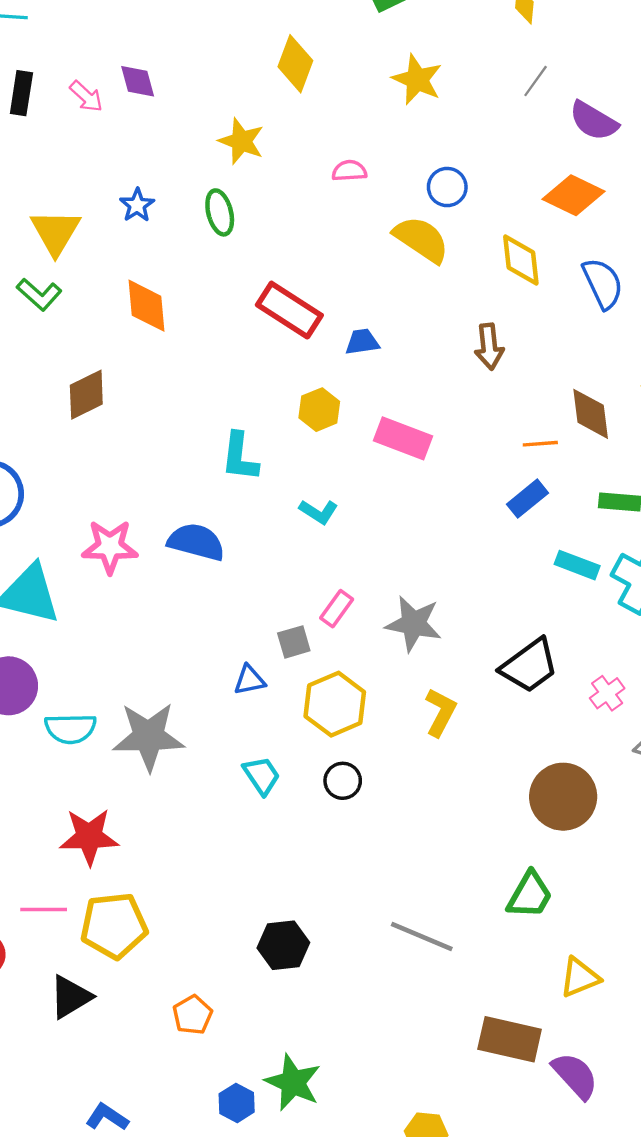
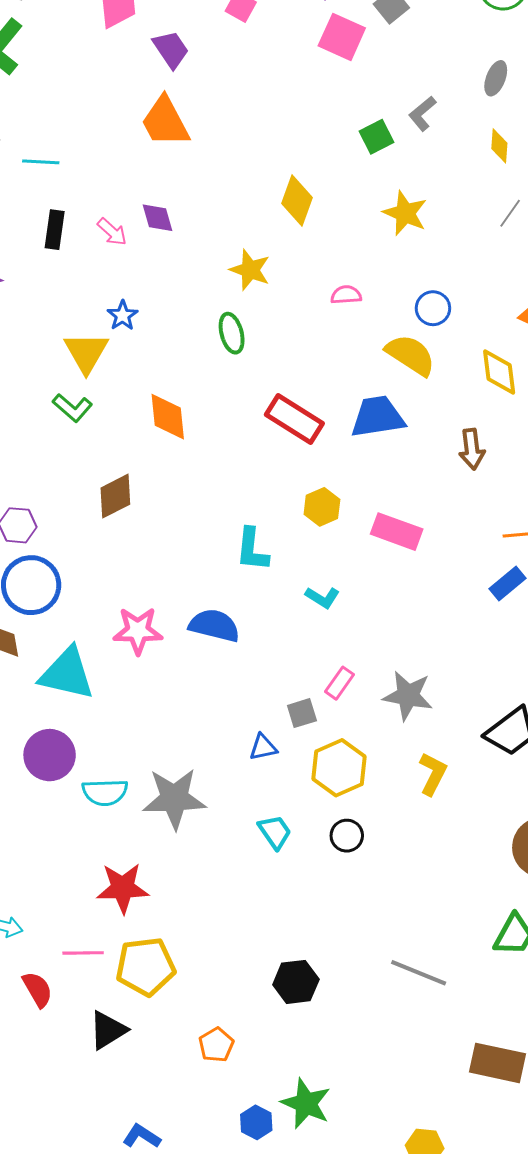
blue star: (137, 205) -> (123, 316), moved
blue trapezoid: (362, 342) -> (378, 417), moved, size x1.8

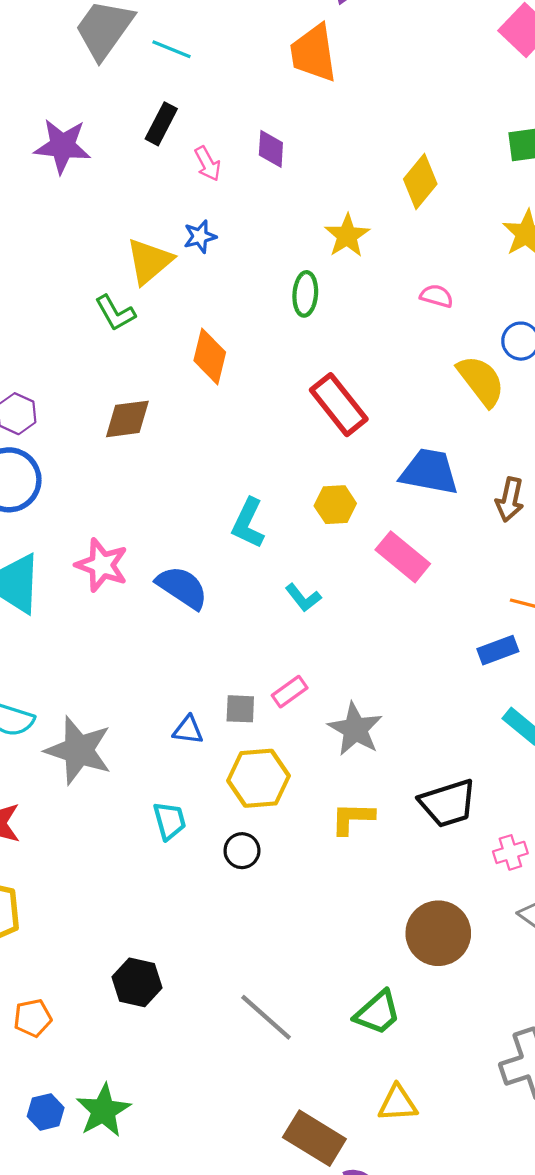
pink arrow: (112, 232) -> (208, 164), moved
blue trapezoid: (378, 417) -> (429, 472), moved
yellow L-shape: (433, 774) -> (352, 818), turned -135

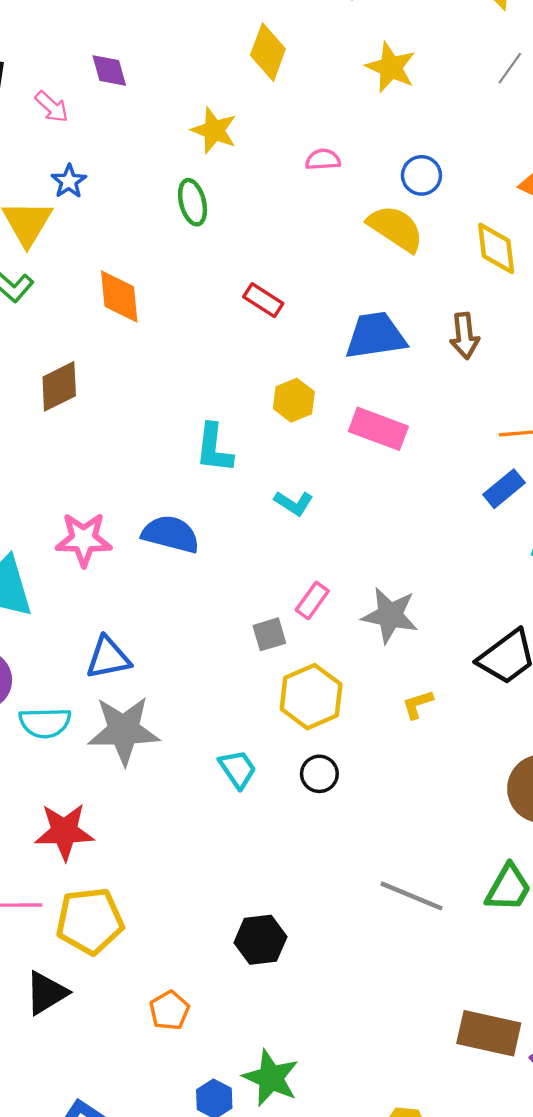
red rectangle: (339, 405) -> (263, 300), size x0.6
blue triangle: (188, 730) -> (108, 658), moved, size x1.4
yellow L-shape: (352, 818) -> (418, 704), size x0.7
gray line: (266, 1017) -> (411, 896), moved

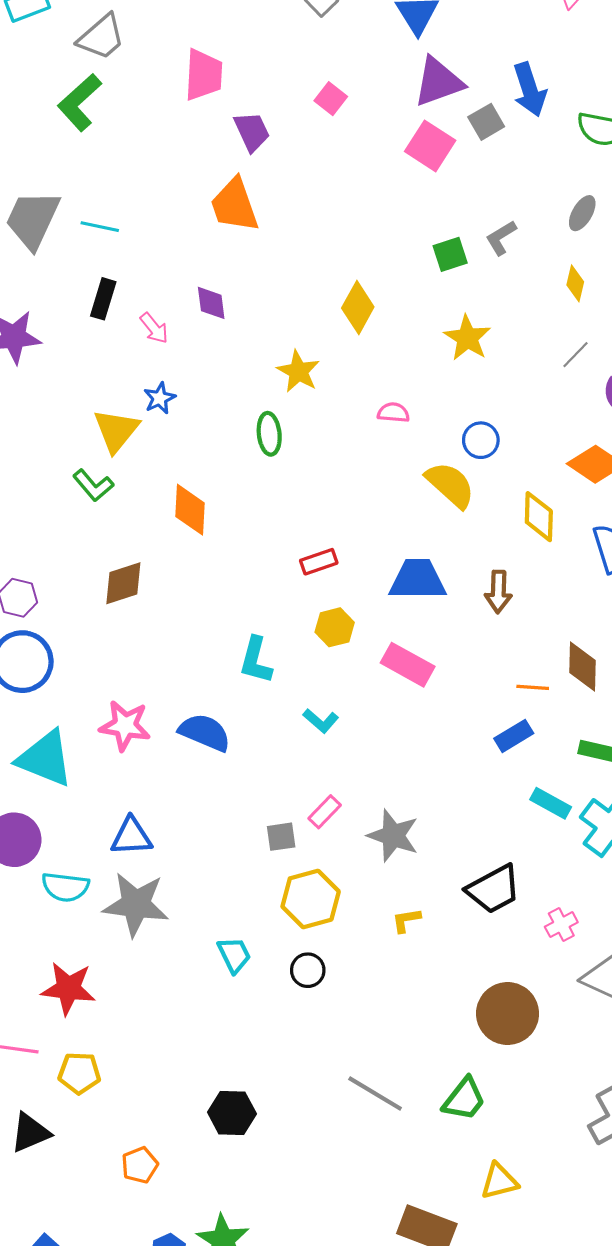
red rectangle: (263, 300) -> (319, 562), moved, turned -60
yellow pentagon: (90, 921) -> (79, 1073), size x0.7

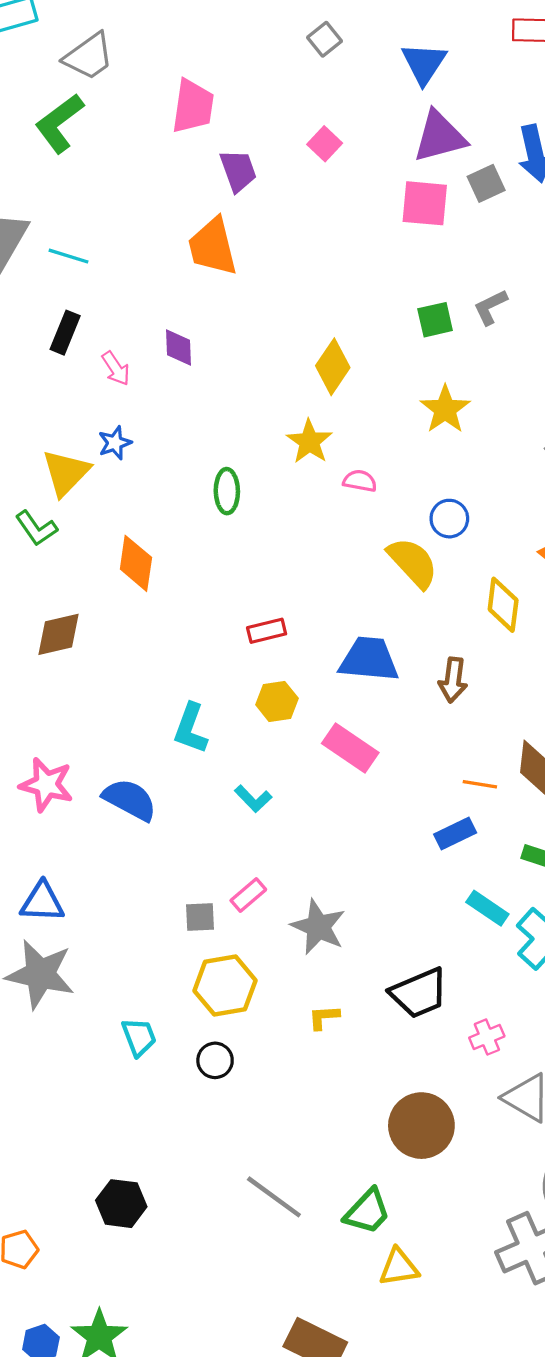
pink square: (430, 146) -> (425, 203), turned -33
yellow star: (298, 371) -> (309, 442), moved
yellow triangle: (499, 1181) -> (399, 1267), moved

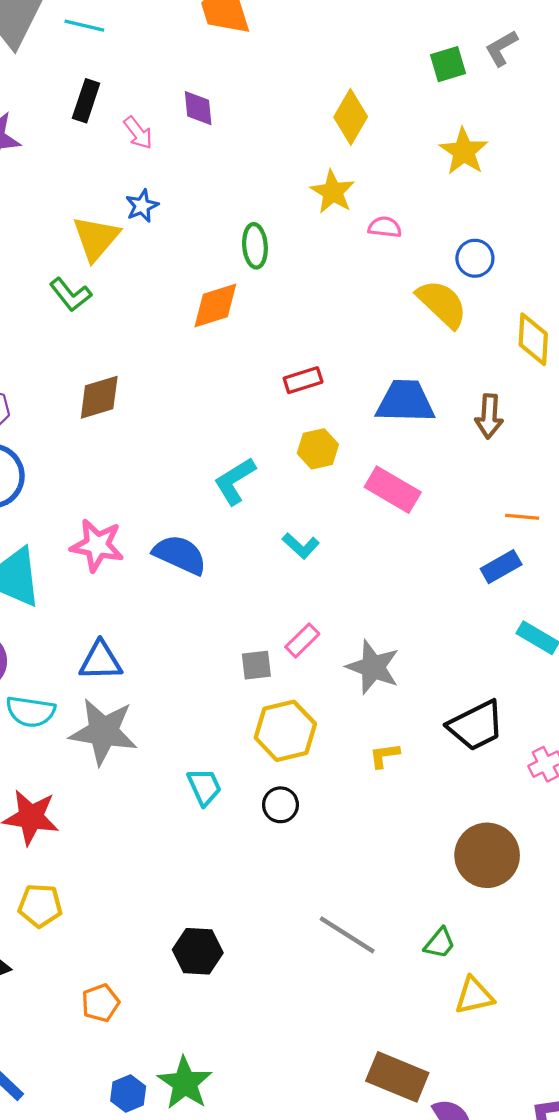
orange diamond: (136, 563) -> (215, 305), moved, turned 68
cyan L-shape: (191, 729) -> (235, 481), turned 42
green trapezoid: (367, 1212) -> (440, 943), size x0.7

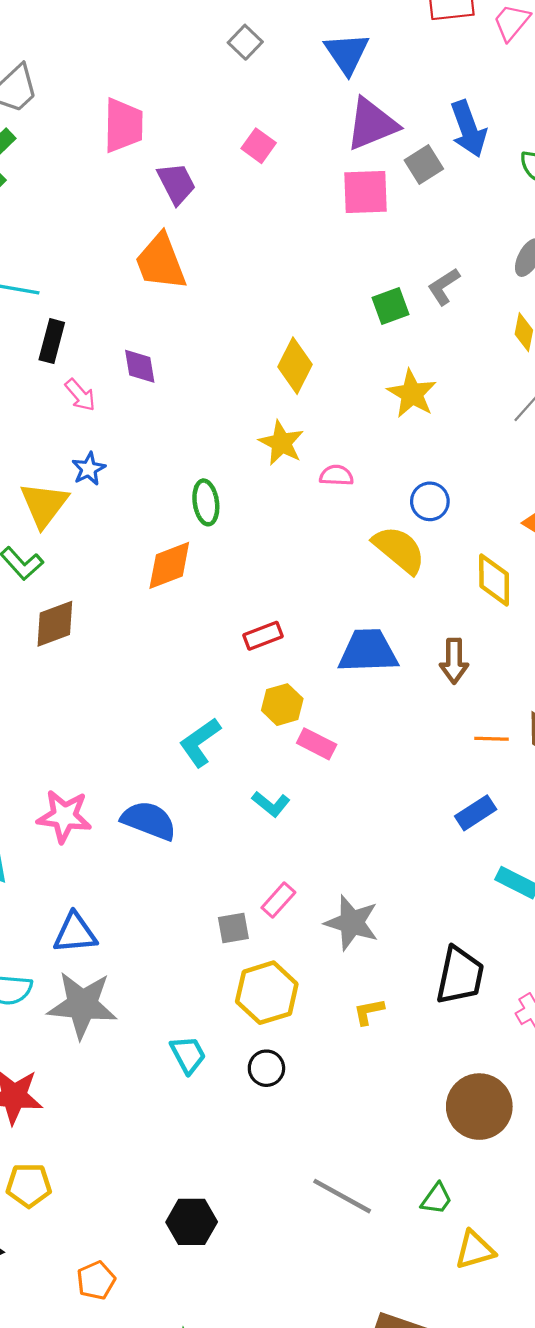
black rectangle: (86, 101) -> (52, 341), moved
brown diamond: (99, 397) -> (55, 624), moved
pink rectangle: (393, 490) -> (317, 744), moved, size x0.7
orange line: (522, 517) -> (492, 739), moved
black trapezoid: (476, 726) -> (460, 976), turned -48

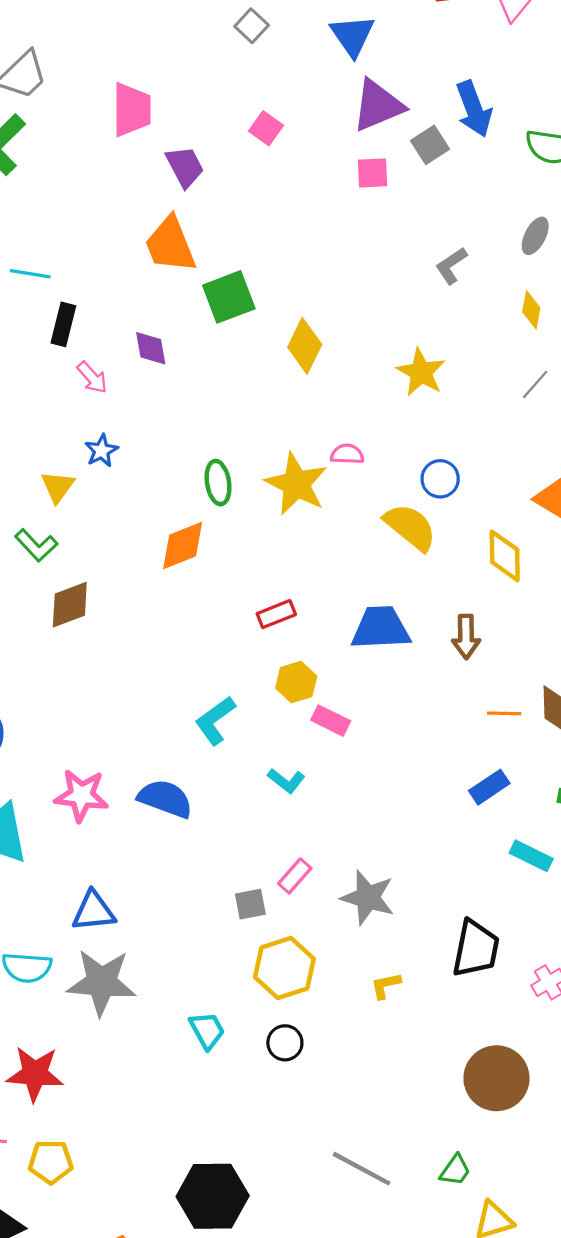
pink square: (365, 192) -> (372, 173), size x0.7
green square: (390, 306) -> (229, 297), moved, size x1.4
yellow star: (281, 443) -> (296, 484), moved, size x1.4
yellow triangle: (44, 505) -> (58, 487), size x0.7
black hexagon: (192, 1222) -> (213, 1196), size x1.4

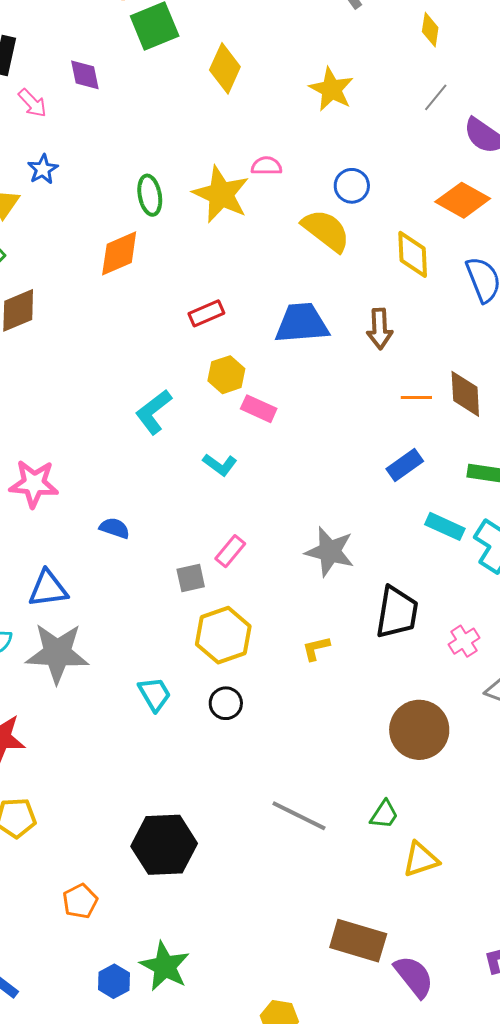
blue semicircle: (165, 799) -> (115, 528), moved, size x0.6
gray star: (368, 897) -> (330, 552), moved

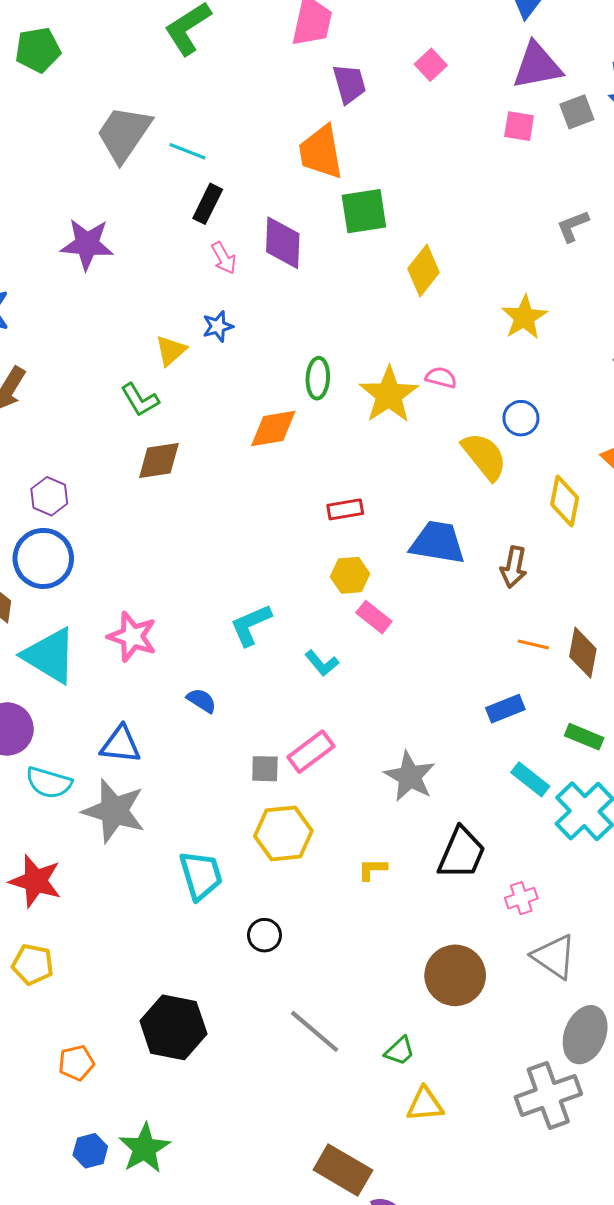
purple diamond: (85, 75) -> (283, 243), size x1.5
cyan L-shape: (154, 412) -> (251, 625), moved
pink rectangle: (230, 551) -> (311, 752), size x1.4
cyan trapezoid: (155, 694) -> (201, 875), size x1.4
black circle: (226, 703) -> (264, 935), moved

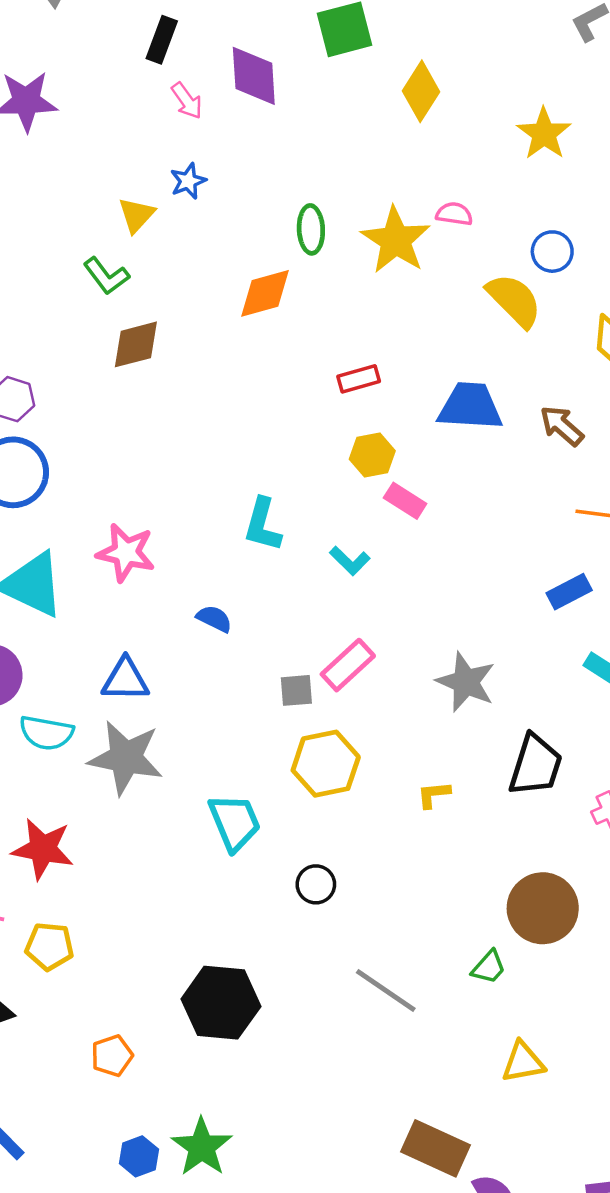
brown arrow: (514, 567) -> (562, 426), turned 126
cyan L-shape: (251, 625) -> (263, 525), turned -45
green trapezoid: (400, 1051) -> (489, 967), moved

